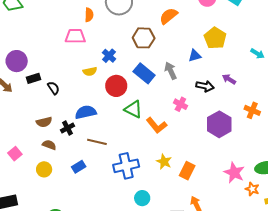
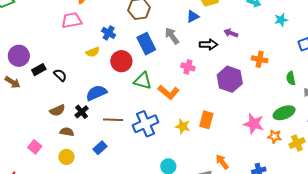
blue rectangle: (144, 73) -> (146, 44), turned 35
blue cross: (126, 166) -> (145, 124), moved
orange rectangle: (187, 171) -> (206, 120), moved

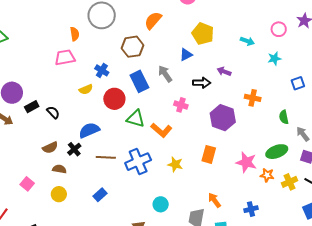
orange rectangle: (206, 120) -> (209, 154), moved
blue rectangle: (100, 148) -> (100, 195), moved

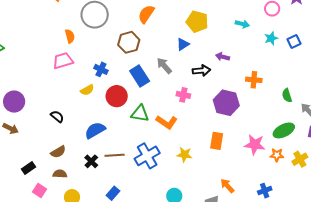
blue square: (298, 83) -> (294, 41), moved
black rectangle: (32, 107) -> (28, 168), moved
black cross: (74, 149) -> (91, 161), moved
brown semicircle: (59, 169) -> (60, 174), moved

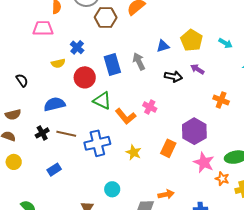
yellow pentagon: (197, 22) -> (192, 40), moved
brown hexagon: (129, 42) -> (106, 17), moved
pink cross: (183, 95) -> (150, 107), moved
purple hexagon: (226, 103) -> (194, 131), moved
orange arrow: (227, 186) -> (166, 194), turned 105

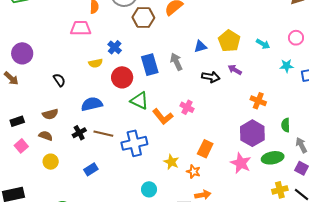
purple hexagon: (194, 131) -> (252, 133), moved
yellow star: (134, 152) -> (171, 162), moved
orange star: (222, 179) -> (193, 172), moved

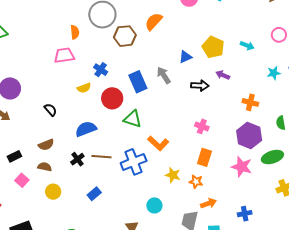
cyan star: (287, 66) -> (274, 73), moved
pink cross: (187, 107) -> (202, 126), moved
orange L-shape: (163, 117) -> (158, 143), moved

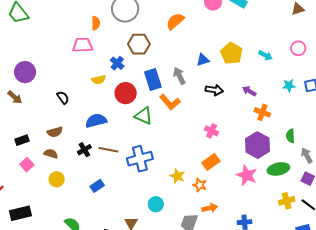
brown hexagon: (125, 36) -> (139, 44), moved
purple arrow: (223, 75) -> (249, 91), moved
orange L-shape: (158, 143) -> (170, 102), moved
orange rectangle: (204, 157) -> (211, 162), turned 30

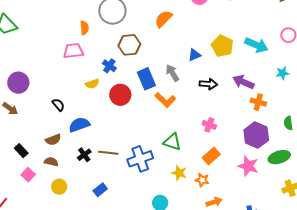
cyan arrow: (265, 55) -> (256, 45), size x1.6
purple arrow: (249, 91) -> (243, 82), size x1.5
green triangle: (144, 116) -> (172, 142), moved
blue semicircle: (96, 121) -> (79, 125), moved
black rectangle: (22, 140) -> (21, 151), turned 72

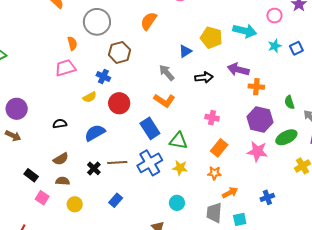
cyan star: (282, 73) -> (275, 46), moved
blue rectangle: (146, 79) -> (150, 128), moved
black semicircle: (58, 105) -> (60, 124), turned -48
blue semicircle: (79, 125) -> (95, 133), moved
yellow star: (179, 173) -> (180, 168), moved

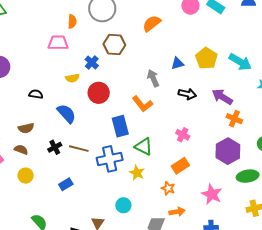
blue semicircle: (95, 133) -> (66, 114), turned 60
pink star: (257, 151) -> (212, 194), moved

